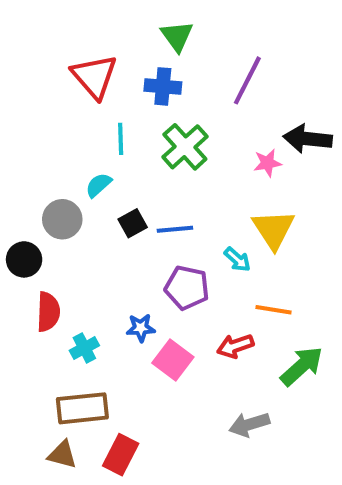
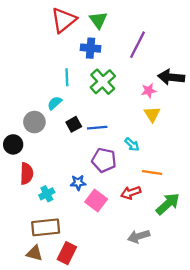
red triangle: (94, 76) -> (64, 20), moved, turned 32
yellow triangle: (274, 229) -> (152, 114), moved, size x0.7

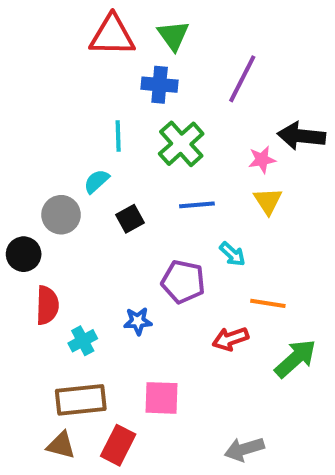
red triangle: (64, 20) -> (112, 35), turned 40
blue line: (97, 128) -> (197, 205), moved
pink square: (96, 200) -> (161, 398), moved, turned -35
gray arrow: (139, 236) -> (244, 449), moved

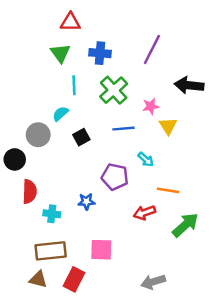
red triangle: (112, 35) -> (70, 22), size x0.7
green triangle: (173, 35) -> (60, 53), moved
pink star: (262, 160) -> (151, 106), moved
cyan cross: (83, 341) -> (52, 214), turned 35

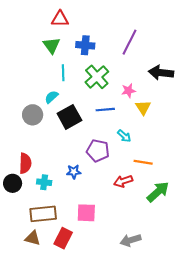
black square: (81, 137) -> (69, 117), size x1.6
black circle: (15, 159) -> (13, 183), moved

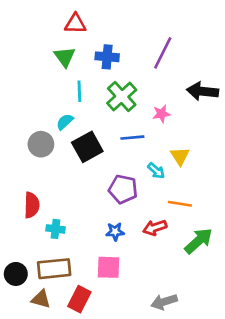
yellow triangle: (143, 107) -> (180, 156), moved
blue star: (74, 172) -> (115, 232), moved
black circle: (13, 183) -> (16, 274), moved

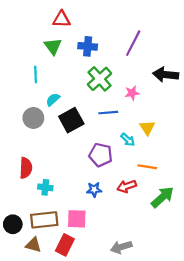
cyan line: (79, 91) -> (36, 75), moved
pink square: (108, 267) -> (77, 219), moved
gray arrow: (164, 302) -> (121, 247), moved

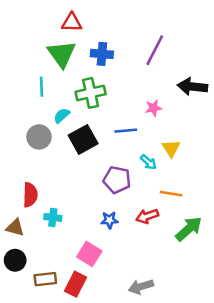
green triangle: (53, 46) -> (62, 54), size x1.4
green cross: (100, 79) -> (91, 93), moved, turned 30
pink square: (77, 219) -> (89, 254), turned 30
brown rectangle: (44, 220) -> (45, 279), moved, size x0.7
brown triangle: (33, 245) -> (15, 228), moved

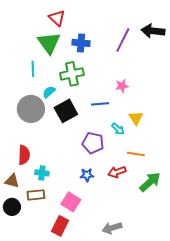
red triangle: (72, 22) -> (57, 18), turned 42
black arrow: (192, 87) -> (153, 31), moved
gray circle: (39, 137) -> (31, 109), size x1.4
brown rectangle: (45, 279) -> (36, 195), moved

